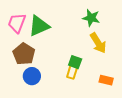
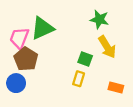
pink trapezoid: (17, 23) -> (19, 38), moved
green square: (75, 62) -> (85, 59), moved
blue circle: (32, 76) -> (16, 83), moved

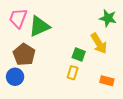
green star: (99, 19) -> (108, 18), moved
pink trapezoid: (19, 38) -> (18, 18), moved

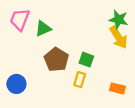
green triangle: (39, 26) -> (43, 28), size x0.7
yellow arrow: (99, 43) -> (119, 37), moved
brown pentagon: (24, 55) -> (56, 60), moved

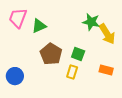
green star: (119, 20) -> (91, 22), moved
orange rectangle: (117, 88) -> (106, 70), moved

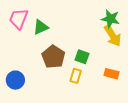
green star: (91, 22) -> (110, 19), moved

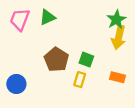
green star: (110, 19) -> (116, 20), turned 30
green triangle: (41, 27) -> (48, 17), moved
yellow arrow: (113, 36) -> (119, 37), turned 45

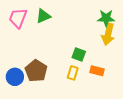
green star: (116, 20) -> (106, 18), turned 30
brown pentagon: (56, 60) -> (36, 71), moved
orange rectangle: (117, 77) -> (97, 71), moved

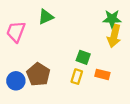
pink trapezoid: (18, 18) -> (16, 32), moved

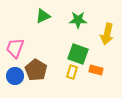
green star: (112, 19) -> (78, 20), moved
pink trapezoid: (16, 32) -> (15, 48), moved
green square: (83, 57) -> (78, 54), size x1.5

